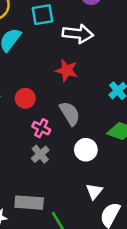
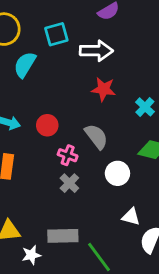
red star: (67, 70) -> (104, 89), moved
white triangle: (94, 191) -> (131, 217), turned -48

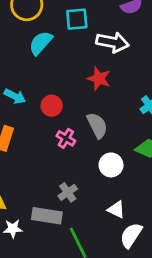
red star: (104, 89) -> (99, 79), moved
gray cross: (69, 183) -> (68, 192), moved

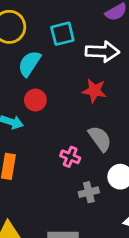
red circle: (52, 106) -> (35, 100), moved
gray cross: (68, 192) -> (89, 192), moved, turned 30

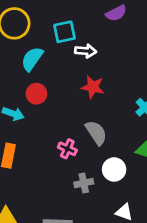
white arrow: (102, 52) -> (86, 51), moved, size x0.7

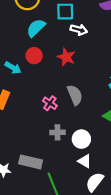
red star: (93, 87) -> (66, 57), moved
white circle: (114, 169) -> (81, 139), moved

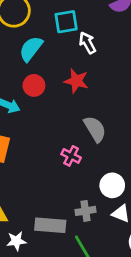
white arrow: (79, 30) -> (87, 43), turned -126
pink cross: (50, 103) -> (71, 156), moved
gray cross: (58, 132) -> (85, 211), moved

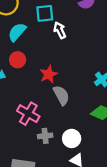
red star: (76, 81) -> (49, 74), moved, turned 30
pink cross: (71, 156) -> (28, 114), moved, size x1.5
gray cross: (85, 211) -> (45, 136), moved

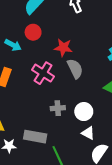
red star: (49, 74) -> (63, 48), turned 30
pink cross: (28, 114) -> (43, 73), moved

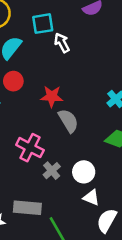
pink cross: (43, 73) -> (30, 148), moved
gray cross: (58, 108) -> (52, 171), turned -32

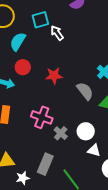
gray semicircle: (68, 121) -> (85, 91), moved
gray rectangle: (27, 208) -> (45, 164), turned -65

